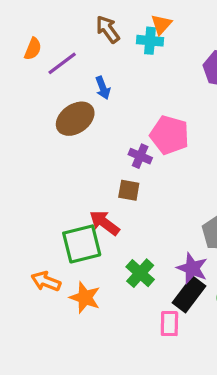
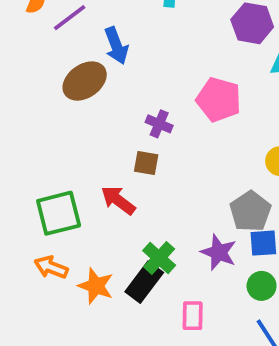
blue arrow: (103, 88) -> (116, 46), size x1.4
pink pentagon: (169, 135) -> (219, 100), moved
green square: (82, 244) -> (59, 213), moved
black rectangle: (189, 294) -> (144, 282), moved

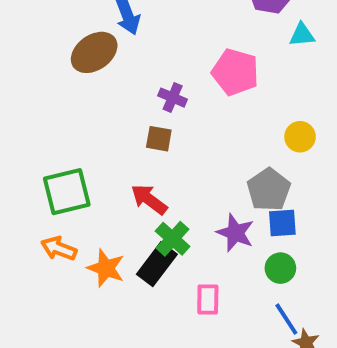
red arrow: (118, 200) -> (149, 199), moved

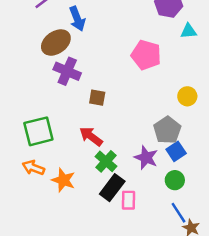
purple cross: (173, 98) -> (67, 71), moved, size x1.5
blue square: (282, 223) -> (176, 151), turned -30
black rectangle: (157, 264) -> (112, 188), moved

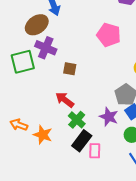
green square: (38, 131) -> (23, 62), moved

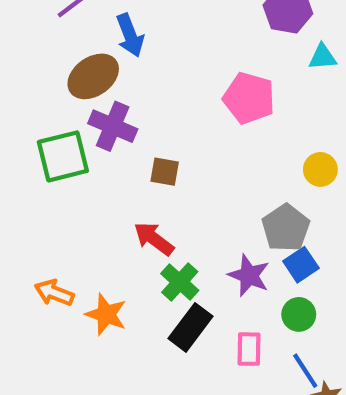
pink rectangle: (95, 151) -> (249, 349), moved

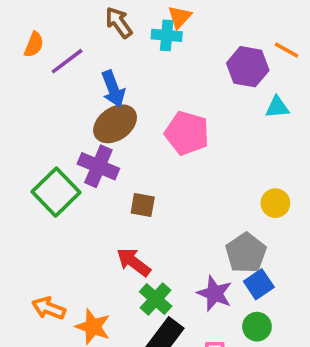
brown ellipse: (93, 76) -> (115, 124), moved
pink pentagon: (249, 98) -> (187, 133), moved
green square: (63, 156) -> (56, 192), turned -30

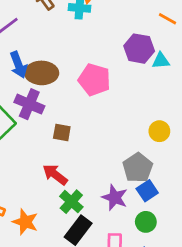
purple hexagon: (248, 67) -> (139, 49), moved
blue arrow: (113, 89) -> (19, 65), moved
brown ellipse: (115, 124) -> (42, 73), turned 36

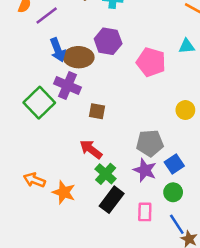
purple hexagon: (139, 49) -> (108, 41), moved
pink pentagon: (94, 80) -> (151, 62), moved
gray pentagon: (138, 168) -> (150, 143), moved, turned 30

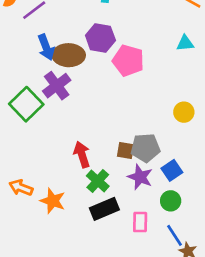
pink pentagon: (151, 62) -> (128, 60), moved
purple cross: (67, 85) -> (57, 86), turned 30
brown square: (97, 111) -> (126, 151), moved
red arrow: (91, 149) -> (82, 154), turned 35
black rectangle: (112, 200) -> (104, 209), turned 30

